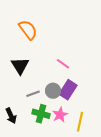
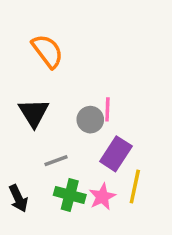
pink line: (63, 64) -> (107, 109), turned 56
gray circle: (53, 91) -> (90, 120), moved
yellow line: (80, 122) -> (135, 186), moved

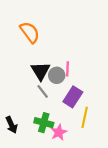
black triangle: (34, 113) -> (41, 71), moved
gray line: (56, 161) -> (43, 91), moved, turned 72
pink star: (102, 197) -> (59, 132), moved

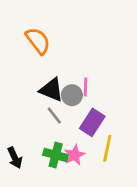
black triangle: (41, 71) -> (52, 90), turned -36
pink star: (59, 132) -> (75, 155), moved

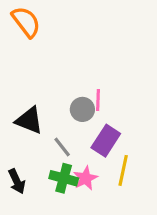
orange semicircle: (38, 41) -> (26, 22), moved
black triangle: (52, 90) -> (29, 120), moved
gray line: (54, 116) -> (62, 147), moved

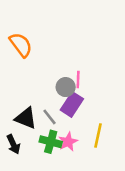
orange semicircle: (26, 22) -> (21, 45), moved
black triangle: (29, 120) -> (26, 118), moved
purple rectangle: (106, 141) -> (72, 104), moved

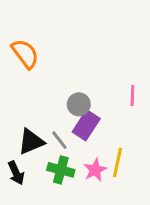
pink line: (78, 80) -> (132, 95), moved
black triangle: (26, 118) -> (31, 142), turned -45
pink star: (68, 142) -> (95, 170), moved

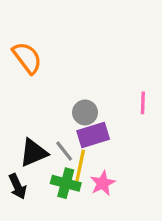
purple rectangle: (86, 125) -> (93, 135), turned 40
yellow line: (117, 162) -> (80, 166), moved

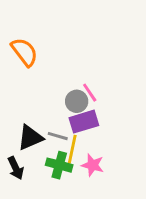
pink line: (143, 103) -> (90, 93), moved, turned -36
gray line: (64, 151) -> (58, 136), turned -36
pink star: (103, 183) -> (93, 165), turned -30

